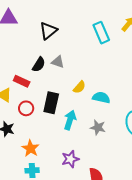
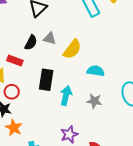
yellow semicircle: (79, 87) -> (72, 49), moved, size x1.5
red circle: (26, 108) -> (12, 92), moved
orange star: (30, 148) -> (14, 128), moved

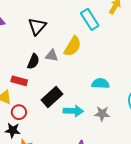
yellow semicircle: (72, 49) -> (73, 46), moved
black rectangle: (46, 80) -> (52, 97), turned 45
cyan arrow: (66, 96) -> (73, 111), turned 84

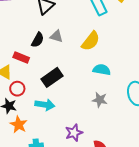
yellow semicircle: (73, 46) -> (91, 41), moved
cyan arrow: (73, 111) -> (45, 105), moved

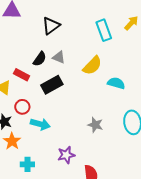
cyan semicircle: (102, 70) -> (116, 83), moved
black rectangle: (52, 77) -> (52, 85), moved
red circle: (17, 89) -> (22, 107), moved

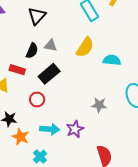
red circle: (22, 107) -> (37, 99), moved
cyan arrow: (40, 124) -> (50, 129), moved
purple star: (66, 155) -> (75, 129), moved
cyan cross: (27, 164) -> (40, 157), turned -32

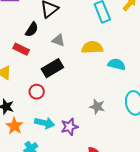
yellow semicircle: (85, 47) -> (92, 47), turned -135
black semicircle: (32, 51) -> (32, 29), moved
red rectangle: (17, 70) -> (21, 49), moved

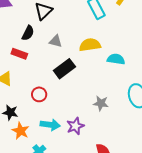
black rectangle: (52, 68) -> (64, 69), moved

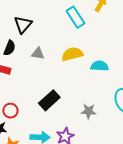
black rectangle: (64, 69) -> (49, 100), moved
red circle: (39, 94) -> (10, 111), moved

